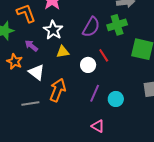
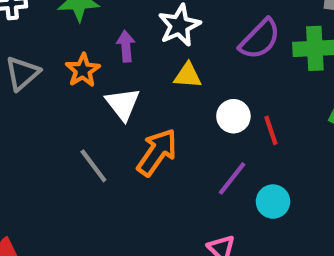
purple arrow: (31, 46) -> (126, 46), turned 32
red line: (104, 55) -> (271, 130), moved
gray line: (30, 104) -> (93, 166), turned 48

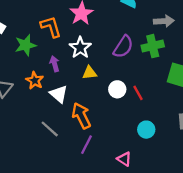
orange arrow: (157, 152) -> (81, 116), turned -50
purple line: (232, 178) -> (86, 145), moved

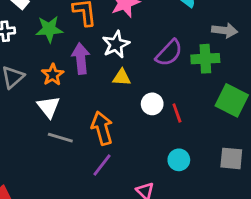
purple arrow: (55, 64) -> (81, 59), size x1.5
white triangle: (59, 94) -> (49, 107), moved
gray line: (50, 129) -> (60, 138), turned -36

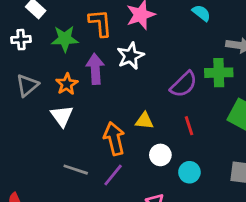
purple semicircle: (169, 53) -> (184, 84), moved
yellow triangle: (122, 77) -> (144, 121), moved
white circle: (152, 104) -> (160, 155), moved
gray line: (60, 138) -> (76, 170), moved

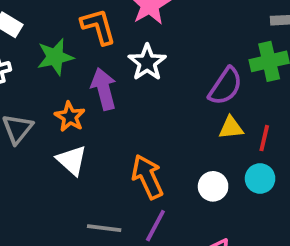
yellow triangle: (144, 121) -> (231, 128), moved
red line: (189, 126) -> (264, 138), moved, turned 42
cyan circle: (189, 172) -> (260, 179), moved

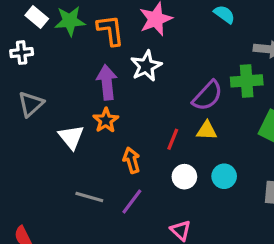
green star: (55, 57) -> (70, 21), moved
orange star: (70, 117) -> (106, 120), moved
red line: (264, 138) -> (173, 139), moved
orange arrow: (147, 177) -> (132, 160), size x0.7

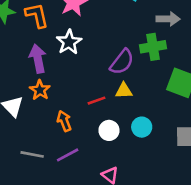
red line: (173, 139) -> (97, 101), turned 54
purple line: (132, 202) -> (68, 155), turned 30

